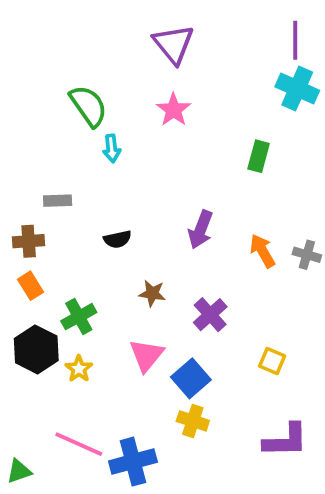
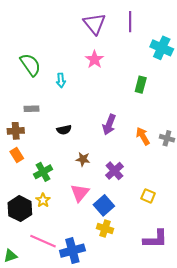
purple line: (295, 40) -> (130, 22), moved
green semicircle: (88, 106) -> (30, 65), moved
black hexagon: (36, 349) -> (20, 209), moved

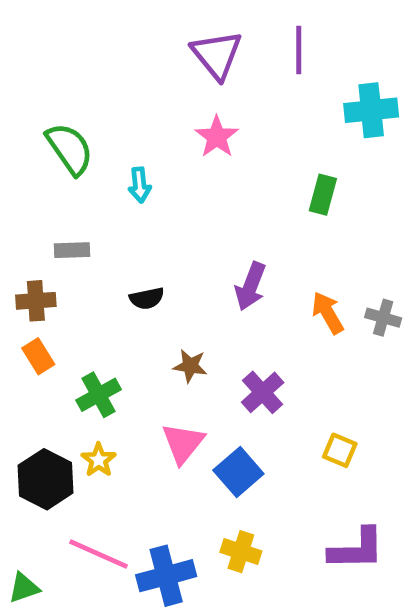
cyan cross: (162, 48) -> (371, 110), turned -30
yellow cross: (105, 229) -> (241, 552), moved

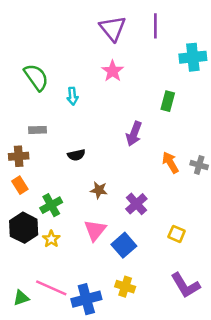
purple arrow: (251, 286) -> (134, 134), moved
black hexagon: (46, 479) -> (24, 228), moved
purple L-shape: (357, 549) -> (185, 285), turned 60
green triangle: (24, 588) -> (21, 298), moved

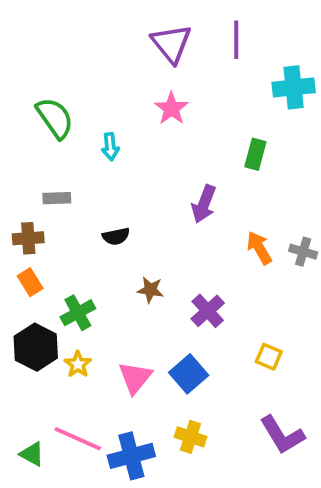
pink triangle: (95, 230) -> (135, 378), moved
green triangle: (21, 298) -> (32, 454), turned 48

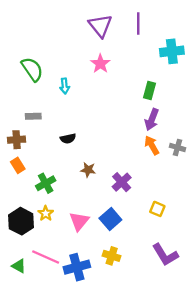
purple arrow: (204, 204) -> (152, 120), moved
black hexagon: (36, 347) -> (21, 221), moved

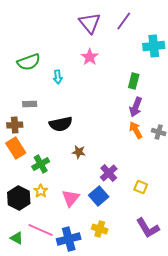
purple line: (138, 23) -> (124, 21), turned 36
green semicircle: (32, 69) -> (29, 62), turned 105
black semicircle: (68, 139) -> (61, 124), size x1.6
orange rectangle: (18, 165) -> (16, 148), size x1.5
purple cross: (122, 182) -> (109, 173), moved

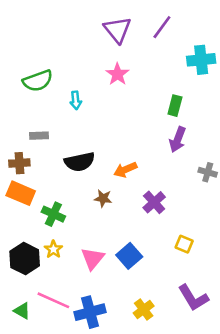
orange arrow: (136, 130) -> (125, 170), moved, turned -84
orange rectangle: (16, 148) -> (21, 193), turned -35
green cross: (41, 164) -> (53, 214), turned -36
purple cross: (109, 173) -> (154, 202), moved
yellow cross: (100, 229) -> (144, 309), moved, turned 35

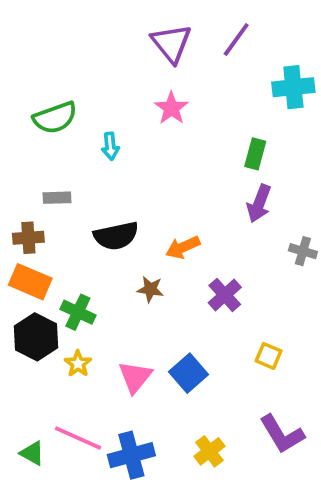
black hexagon: (25, 259) -> (36, 337), moved

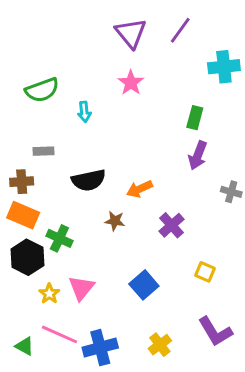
yellow star: (78, 364) -> (49, 294), moved
pink triangle: (135, 377) -> (81, 288), moved

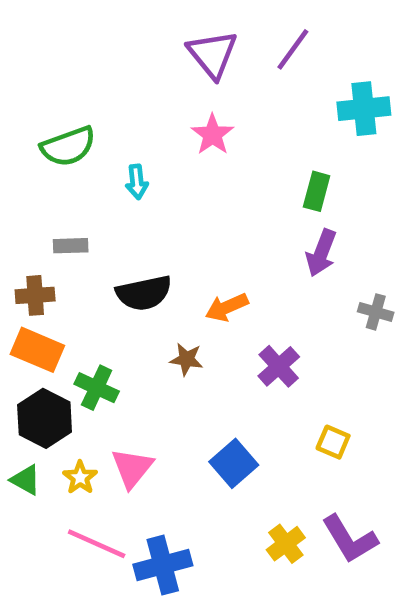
yellow cross: (160, 345) -> (286, 544), moved
green triangle: (25, 346) -> (26, 480), moved

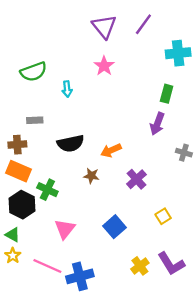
green rectangle: (317, 191) -> (167, 94), moved
yellow square: (333, 442) -> (163, 216), turned 35
yellow star: (80, 478) -> (13, 256), moved

